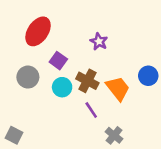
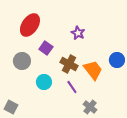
cyan circle: (62, 87) -> (44, 82), moved

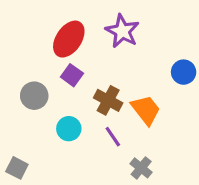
red ellipse: (30, 25) -> (69, 39), moved
purple star: (78, 33) -> (122, 31), moved, size x1.5
blue circle: (117, 60) -> (184, 72), moved

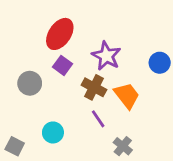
purple star: (122, 31) -> (106, 56), moved
cyan circle: (69, 129) -> (53, 132), moved

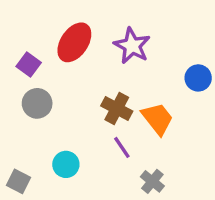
purple star: (106, 56) -> (132, 46), moved
purple square: (63, 65) -> (29, 64), moved

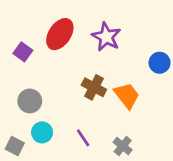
gray circle: (37, 103) -> (30, 101), moved
purple line: (122, 147) -> (83, 138), moved
cyan circle: (66, 164) -> (42, 132), moved

